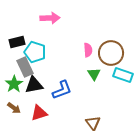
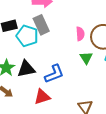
gray rectangle: (25, 67) -> (41, 25), moved
red triangle: (39, 113) -> (42, 97), moved

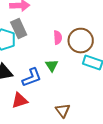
green triangle: (86, 58) -> (52, 66), moved

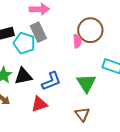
brown circle: (81, 41) -> (90, 30), moved
green triangle: (52, 66) -> (86, 83), moved, size x1.5

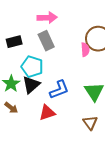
cyan pentagon: (24, 43) -> (32, 67), moved
black triangle: (23, 76) -> (31, 85), turned -30

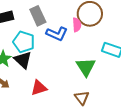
black triangle: (31, 85) -> (23, 60), turned -36
blue L-shape: (59, 90) -> (57, 34), moved, turned 45

